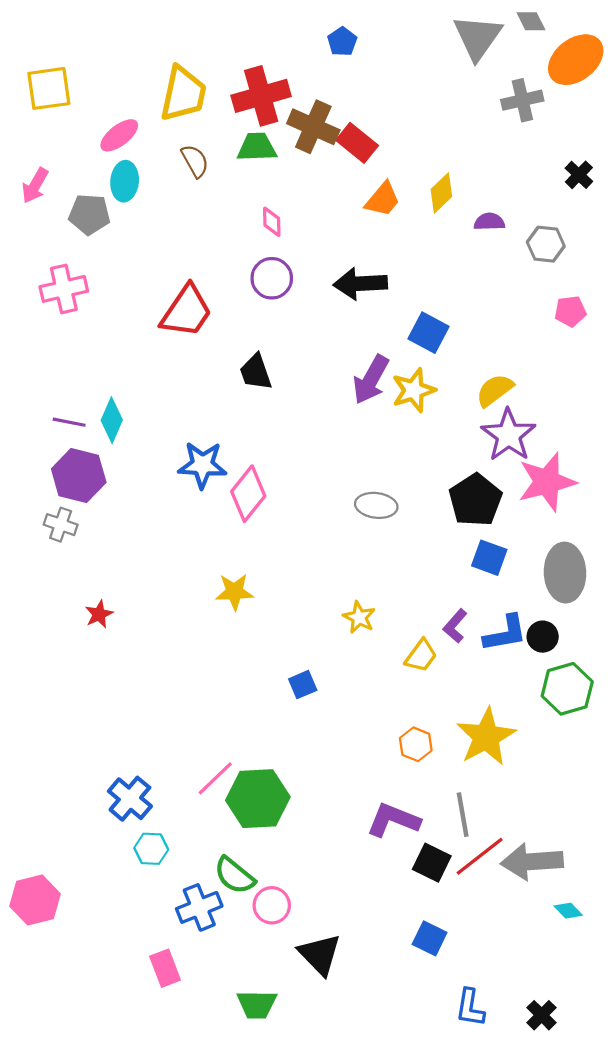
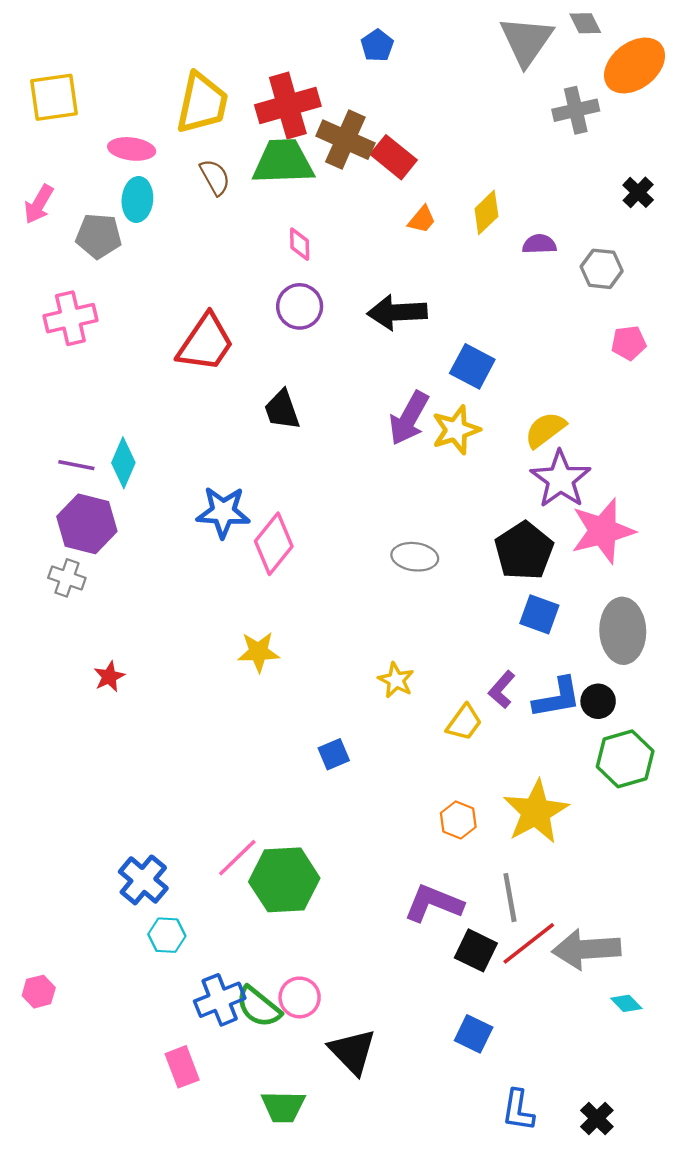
pink ellipse: (119, 135) -> (132, 149), turned 45
green trapezoid: (257, 147) -> (283, 162), size x1.4
orange trapezoid: (383, 199) -> (422, 219), size x0.7
green semicircle: (234, 875) -> (258, 1007), moved
pink hexagon: (35, 900) -> (39, 992), size x0.6

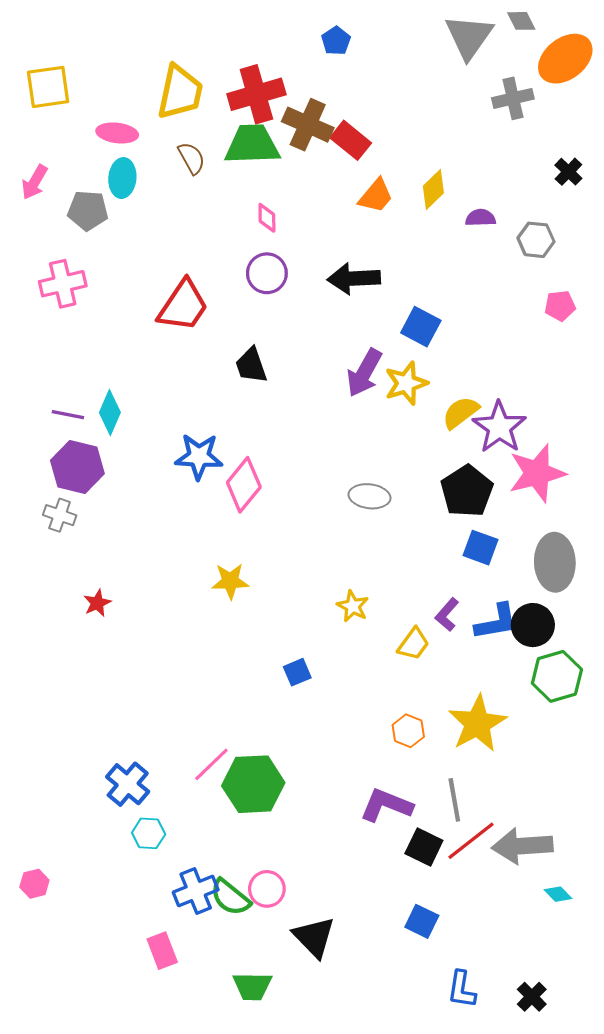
orange trapezoid: (422, 219) -> (376, 196), size x1.4
yellow semicircle: (545, 430) -> (461, 413), moved
black circle: (598, 701) -> (533, 625), size x1.4

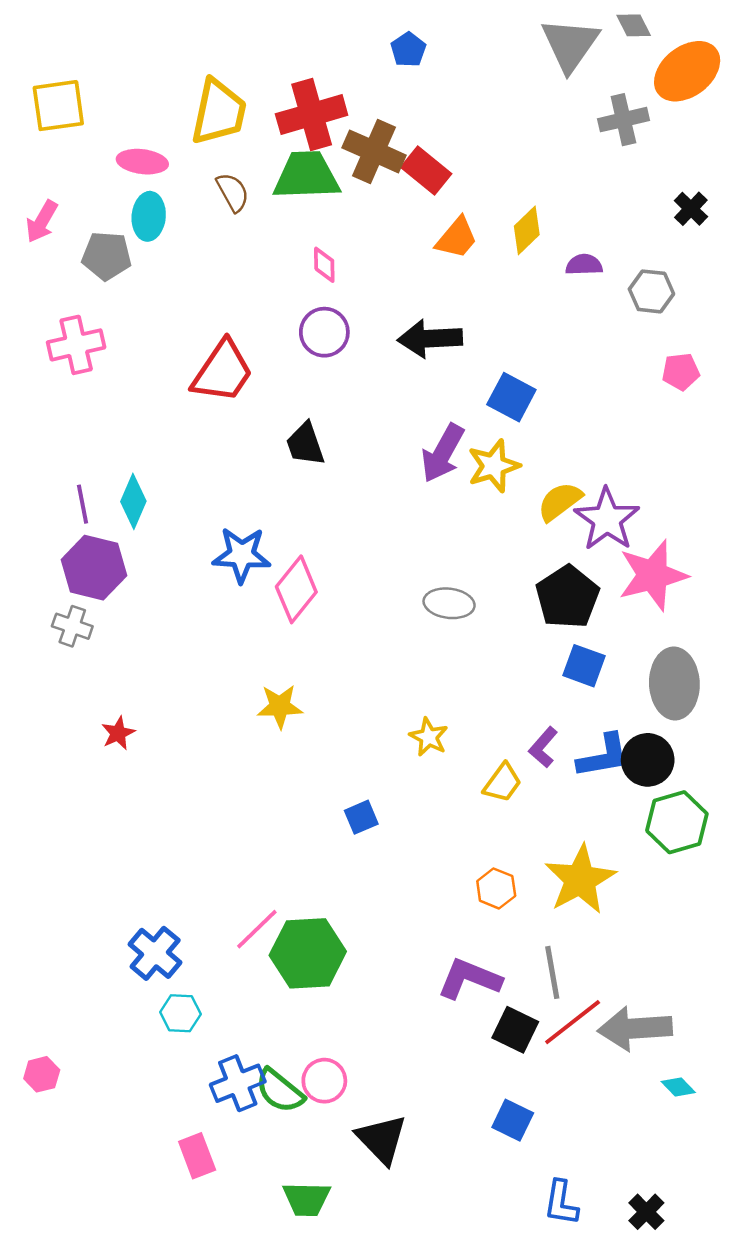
purple line: (68, 415) -> (82, 504), turned 68

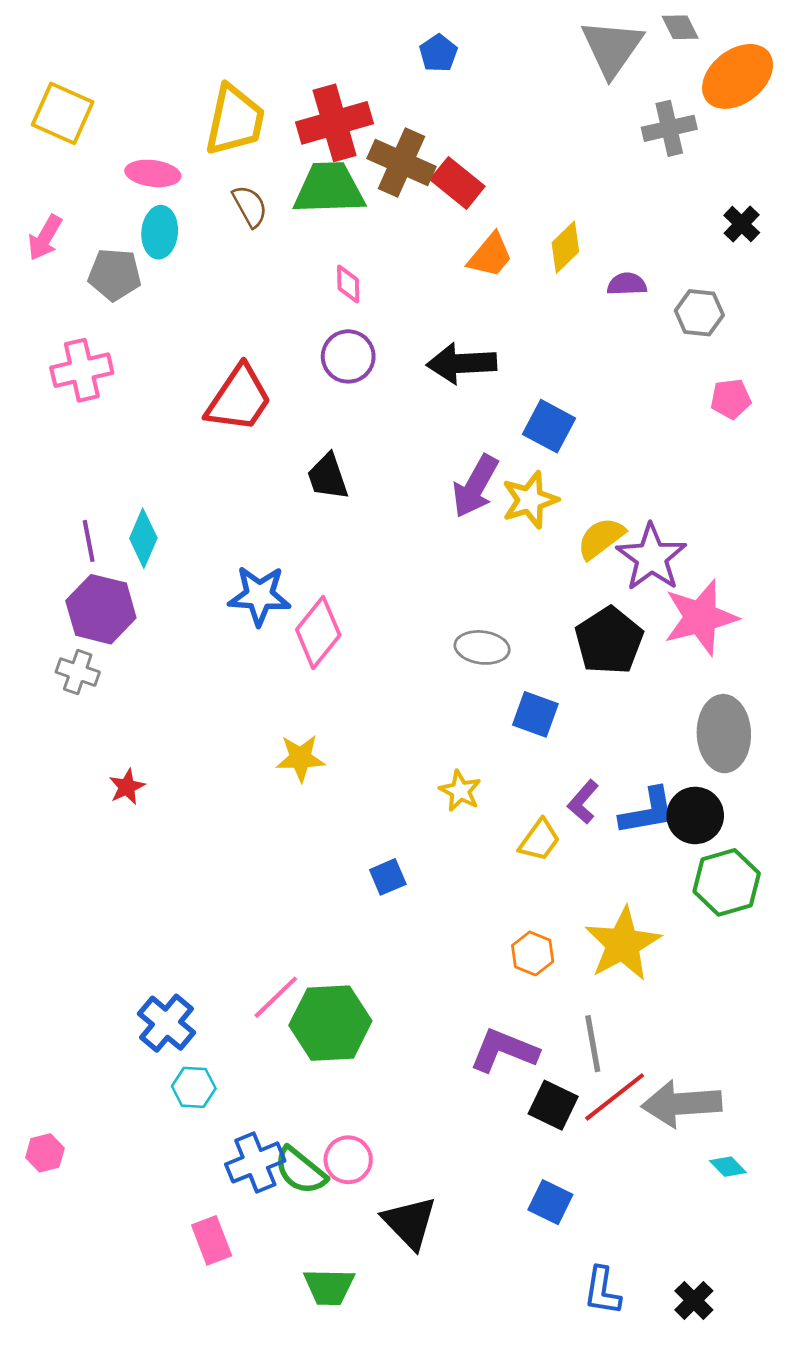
yellow square: (58, 106) -> (63, 113), turned 32
blue square: (584, 666) -> (535, 714), moved

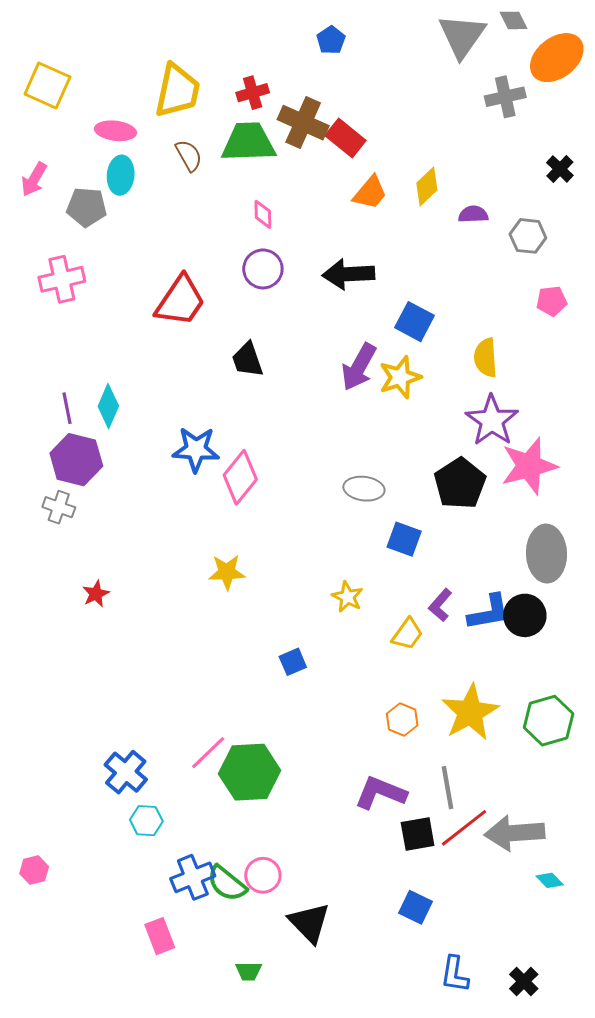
red cross: (335, 123) -> (253, 93), size x0.6
yellow semicircle: (601, 538) -> (486, 358), moved, turned -57
green hexagon: (727, 882) -> (549, 721), moved
black square: (553, 1105) -> (418, 834), turned -36
green trapezoid: (329, 1287) -> (248, 971), size x0.7

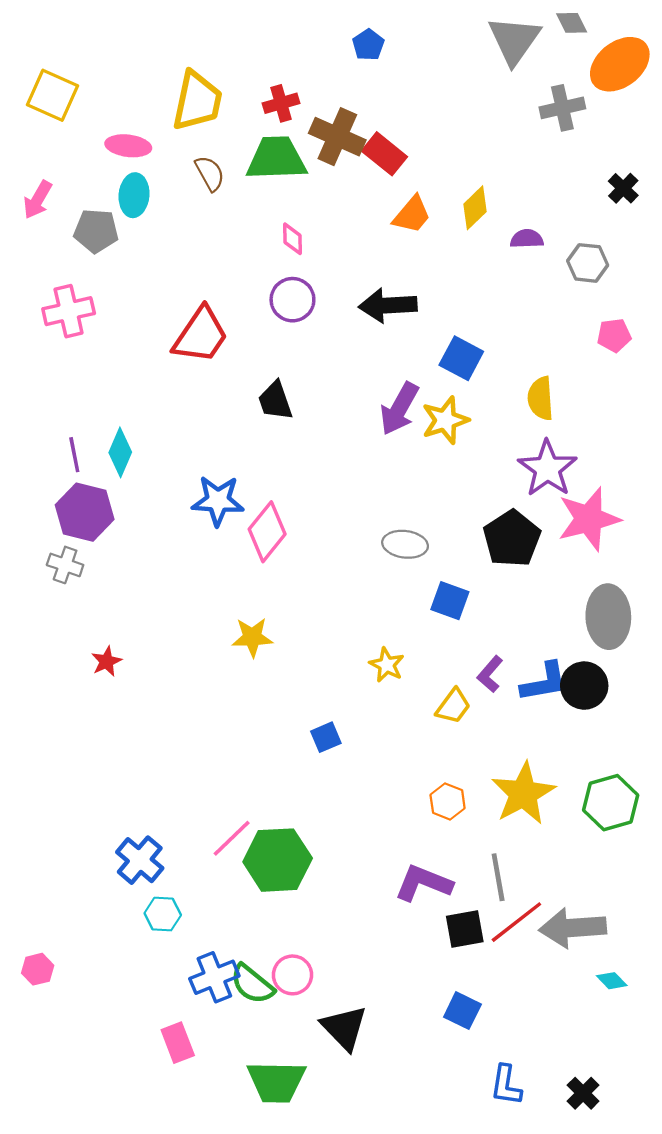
green trapezoid: (248, 971) -> (276, 1082), size x2.0

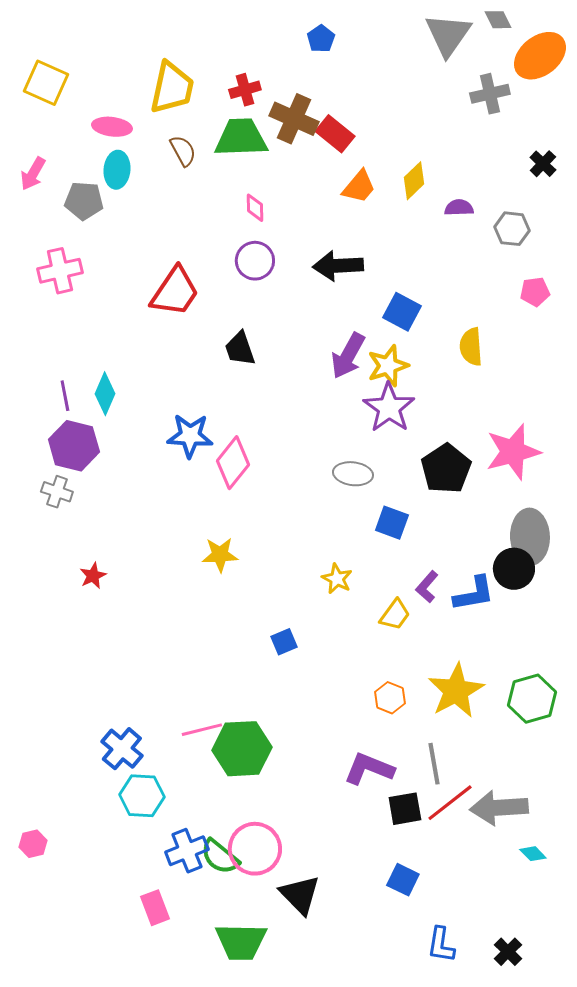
purple star: (547, 468) -> (389, 408), moved
black circle: (584, 686) -> (514, 569), moved
pink line: (232, 838) -> (202, 730), turned 30
cyan hexagon: (163, 914) -> (142, 796), size x1.4
pink circle: (292, 975) -> (255, 849), size x1.5

